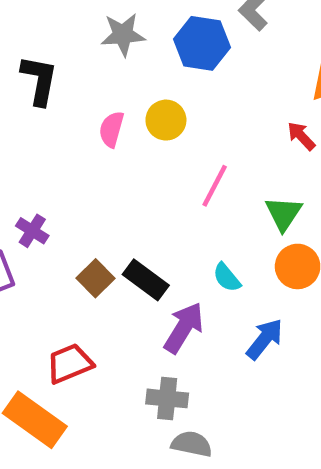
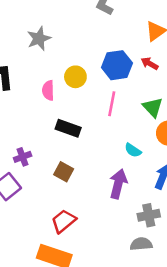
blue hexagon: (202, 43) -> (117, 65), moved
purple cross: (32, 231) -> (23, 157), turned -36
black rectangle: (146, 280) -> (68, 128), moved
gray cross: (167, 398) -> (149, 215), moved

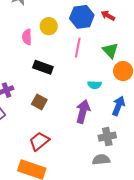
cyan semicircle: (133, 150) -> (95, 85), turned -32

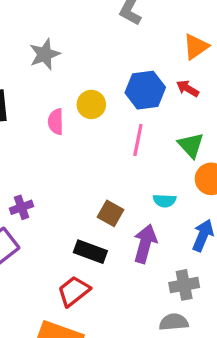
black rectangle: (43, 67) -> (90, 252), moved
brown square: (39, 102) -> (110, 213), moved

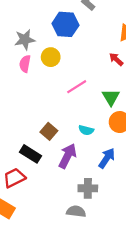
gray star: (45, 54) -> (25, 40), moved
blue hexagon: (145, 90) -> (65, 24), moved
pink line: (138, 140) -> (77, 87), turned 35

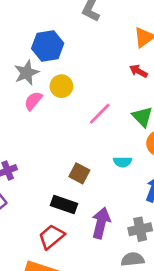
blue hexagon: (65, 24) -> (48, 46), moved
pink semicircle: (25, 64) -> (33, 101), turned 42
purple arrow: (68, 156) -> (101, 223), moved

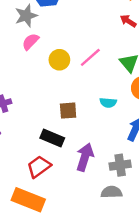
yellow circle: (61, 86) -> (59, 60), moved
brown square: (79, 173) -> (68, 111), turned -36

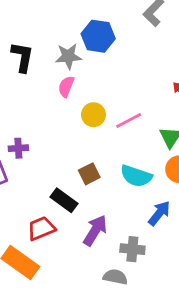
pink semicircle: (30, 42) -> (66, 87), turned -36
cyan semicircle: (108, 103) -> (136, 176), size x1.6
brown square: (68, 111) -> (89, 174), turned -36

